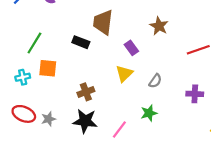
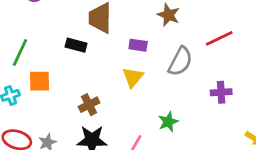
purple rectangle: (131, 48) -> (138, 45), turned -40
gray semicircle: (155, 81) -> (180, 61), moved, size x1.6

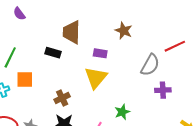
red line: (219, 38) -> (175, 46), moved
gray semicircle: (180, 61) -> (150, 65), moved
yellow triangle: (133, 77) -> (96, 78), size x1.4

